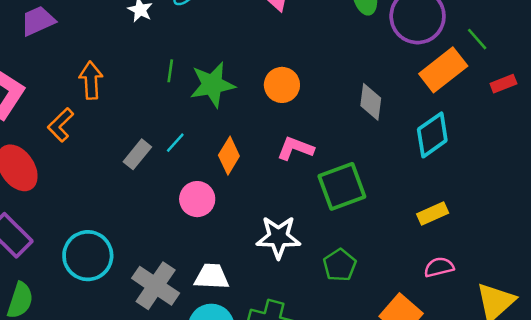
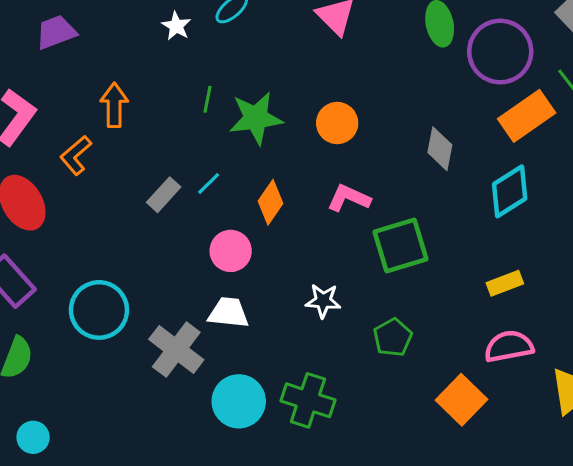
white star: (278, 237) -> (323, 301), size x0.7
pink semicircle: (439, 267) -> (509, 346), size x1.4
white trapezoid: (212, 277) -> (228, 313), moved

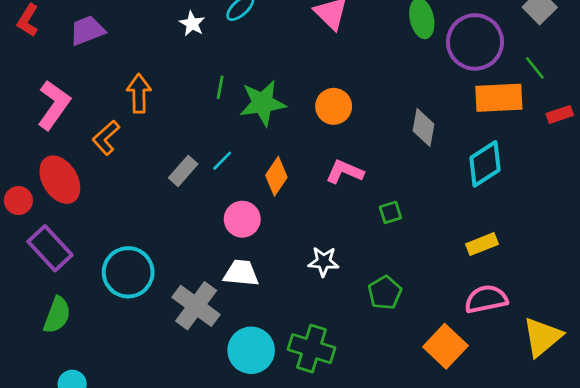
orange rectangle: (527, 116) -> (499, 98), turned 33
green square: (401, 246) -> (390, 212), size x0.5

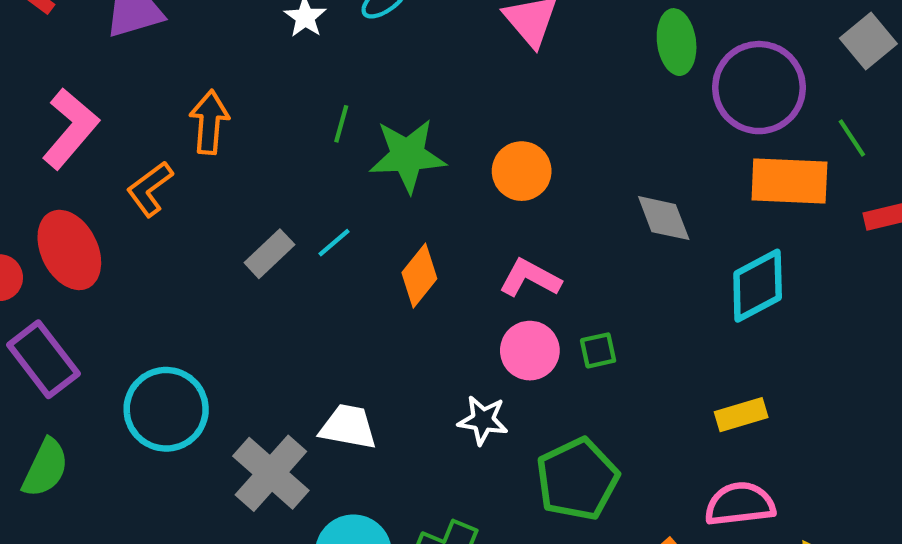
gray diamond: (424, 127) -> (664, 218), turned -36
pink circle: (242, 219) -> (530, 351), moved
green pentagon: (385, 293) -> (577, 479), size x1.5

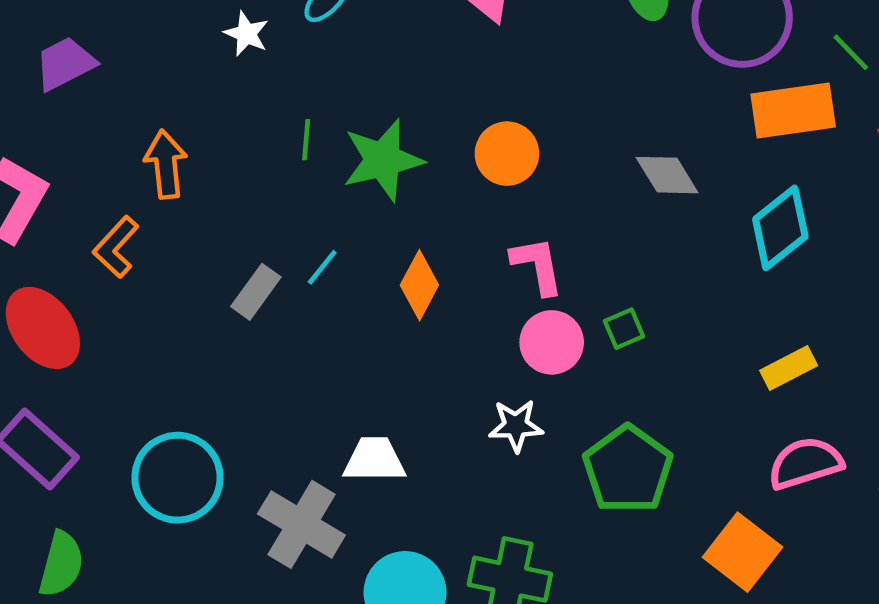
pink L-shape: (530, 278) -> (537, 265), turned 62

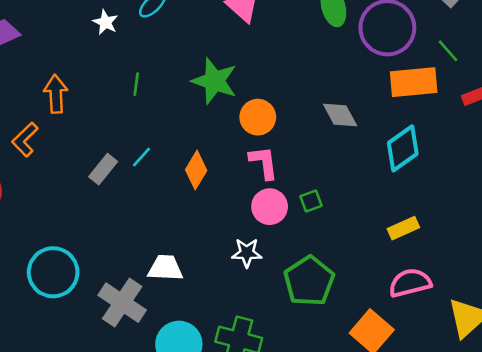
orange circle: (507, 154) -> (258, 117), moved
green star: (383, 160) -> (215, 81), moved, turned 30

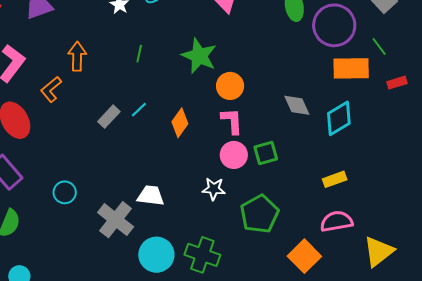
gray diamond: (340, 115) -> (297, 105), moved
green square: (311, 201) -> (266, 153), size x1.4
cyan circle: (53, 272) -> (65, 192), size x0.6

